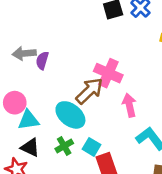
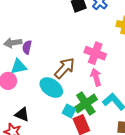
pink cross: (108, 73) -> (95, 53), moved
cyan triangle: (28, 120) -> (19, 67), moved
green cross: (64, 146) -> (86, 103), moved, size x1.6

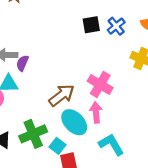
cyan ellipse: (51, 88) -> (74, 122), moved
green cross: (86, 103) -> (33, 134), moved

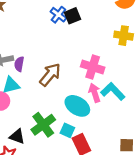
blue cross: (116, 26) -> (58, 15), moved
brown arrow: (62, 95) -> (50, 75), moved
cyan L-shape: (111, 144) -> (113, 91), moved

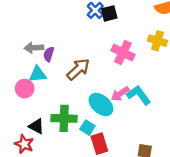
pink cross: (93, 67) -> (123, 53), moved
pink arrow: (95, 93) -> (120, 94), turned -114
green cross: (43, 125) -> (64, 118), turned 30

